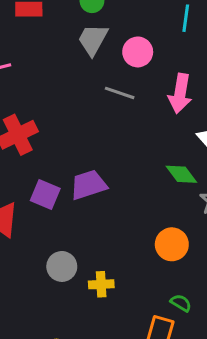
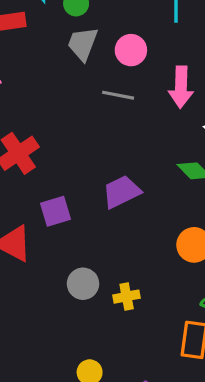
purple trapezoid: (88, 185) -> (122, 192), moved
purple square: (45, 194) -> (56, 211), turned -32

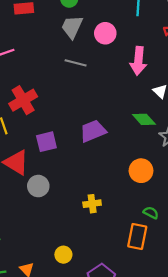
gray line: (118, 95) -> (76, 63), moved
gray circle: (83, 284) -> (38, 186), moved

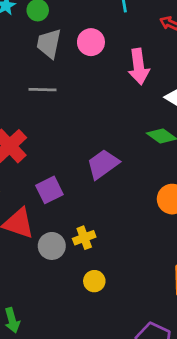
gray line: (76, 63) -> (43, 90), moved
yellow cross: (92, 204) -> (84, 238), moved
yellow circle: (63, 255) -> (94, 281), moved

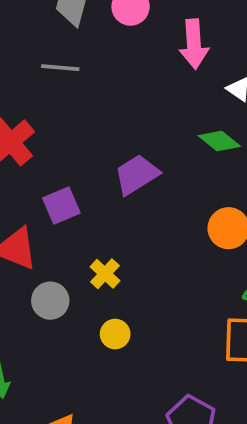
yellow cross: (84, 238) -> (105, 274), turned -30
gray circle: (52, 246) -> (50, 301), moved

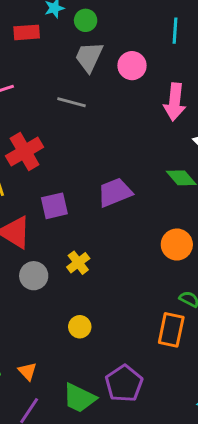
yellow circle: (115, 334) -> (80, 327), moved

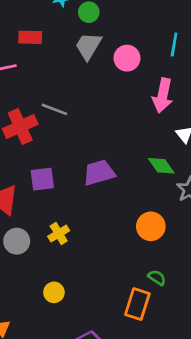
cyan line: (175, 31) -> (174, 45), moved
red rectangle: (27, 32) -> (30, 37), moved
gray line: (71, 102) -> (54, 109), moved

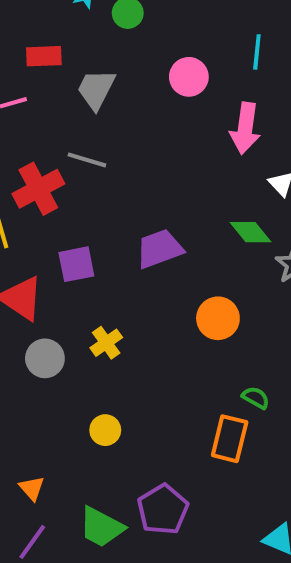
gray trapezoid: (88, 46) -> (96, 89), moved
orange circle: (151, 226) -> (218, 318), moved

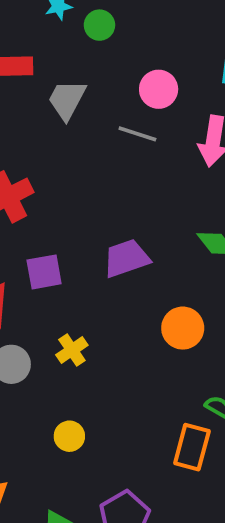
gray line: (87, 160) -> (137, 134), moved

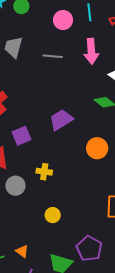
pink circle: (159, 89) -> (63, 20), moved
yellow cross: (72, 350) -> (44, 172), turned -35

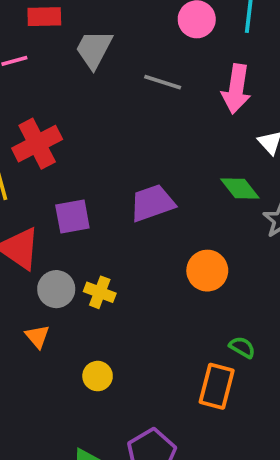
gray circle: (15, 186) -> (56, 289), moved
orange triangle: (22, 251) -> (37, 337), moved

